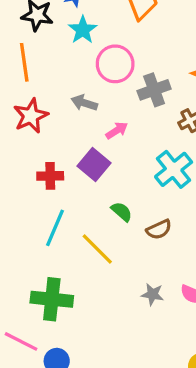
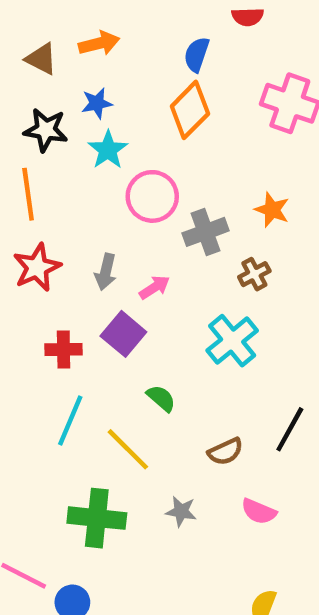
gray arrow: (84, 103) -> (106, 272), moved, turned -95
brown semicircle: (159, 229) -> (225, 451), moved
gray star: (152, 294) -> (181, 511), moved
green cross: (52, 299) -> (97, 518), moved

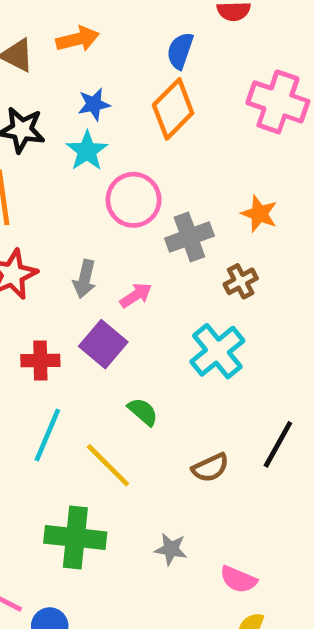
blue star: (97, 103) -> (94, 104), moved
gray star: (181, 511) -> (171, 549), moved
pink semicircle: (259, 511) -> (238, 579), moved

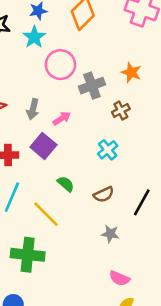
cyan cross: (217, 351) -> (108, 150), size x0.7
brown semicircle: (210, 468) -> (104, 194), moved
gray star: (171, 549) -> (110, 234), moved

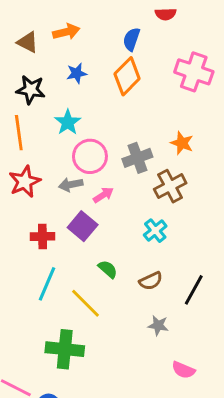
cyan star: (34, 37) -> (68, 122), moved
pink circle: (60, 65) -> (90, 156), moved
gray arrow: (33, 109) -> (71, 185), turned 66
brown cross: (121, 110) -> (170, 186), size x1.5
pink semicircle: (119, 278) -> (183, 370), moved

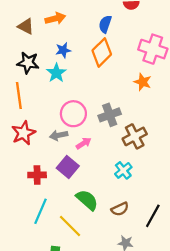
cyan star: (68, 122) -> (56, 73), moved
orange star: (182, 143) -> (143, 82), moved
green semicircle: (108, 269) -> (87, 200), size x1.5

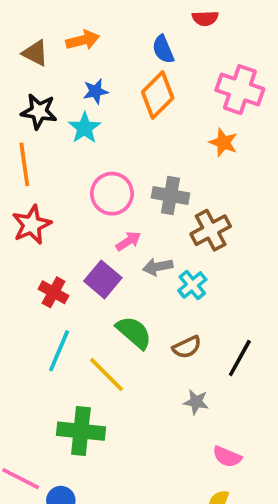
blue semicircle: (105, 24) -> (163, 49), turned -42
gray cross: (110, 115) -> (170, 195), turned 30
gray arrow: (59, 135) -> (158, 267), moved
red cross: (37, 175) -> (54, 292), turned 30

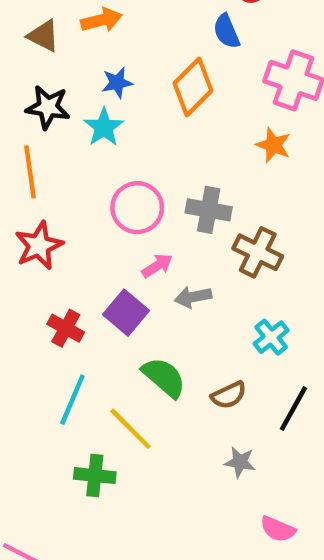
blue semicircle: (163, 49) -> (226, 31), moved
brown cross: (211, 230) -> (258, 252), turned -36
cyan cross: (192, 285) -> (271, 337), moved
green cross: (81, 431) -> (95, 476), moved, size x0.7

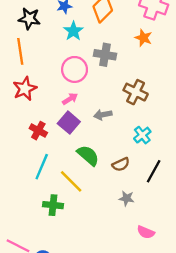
cyan star: (104, 127) -> (73, 31), moved
gray cross: (209, 210) -> (105, 55), moved
pink arrow: (157, 266) -> (70, 99), moved

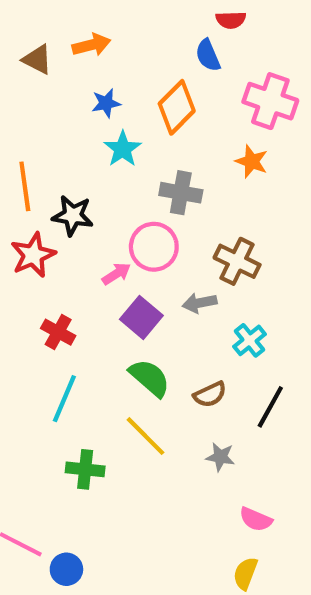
black star: (29, 19) -> (73, 216), moved
pink circle: (75, 69) -> (154, 247), moved
gray arrow: (103, 115) -> (200, 303), moved
purple square: (69, 123) -> (141, 317), moved
yellow line: (71, 181) -> (145, 436), moved

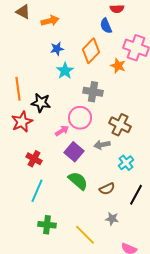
brown triangle: (37, 59) -> (23, 12), moved
orange star: (252, 161) -> (118, 66), moved
yellow line: (145, 436) -> (85, 235), moved

